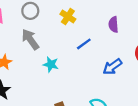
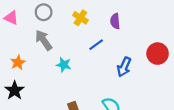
purple semicircle: (113, 25) -> (115, 21), moved
blue arrow: (112, 67) -> (124, 67), turned -30

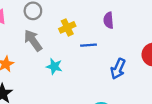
yellow cross: (80, 18) -> (67, 27), moved, turned 32
blue line: (96, 45) -> (88, 45), turned 32

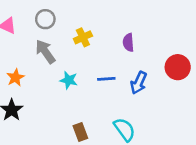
purple semicircle: (109, 20) -> (128, 43), moved
blue line: (88, 45) -> (106, 79), moved

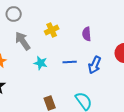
gray circle: (45, 19) -> (14, 14), moved

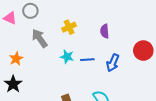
cyan star: (41, 63) -> (67, 57), moved

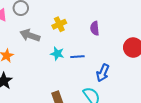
gray arrow: (40, 38) -> (30, 35), turned -36
blue arrow: (113, 63) -> (103, 73), moved

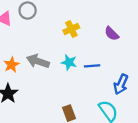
purple semicircle: (95, 28) -> (112, 34), turned -40
gray arrow: (30, 35) -> (38, 61), moved

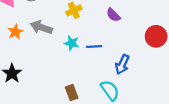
gray arrow: (38, 61) -> (41, 27), moved
orange star: (11, 65) -> (15, 32), moved

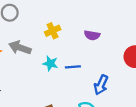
purple semicircle: (113, 15) -> (92, 35), turned -35

